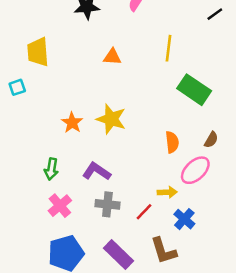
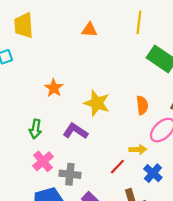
yellow star: (111, 119) -> (97, 103), moved
gray cross: (107, 204) -> (70, 174), moved

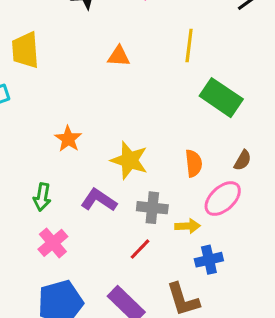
red line: (117, 167) -> (140, 249), moved
blue cross: (153, 173) -> (209, 260), turned 36
gray cross: (70, 174) -> (152, 208), moved

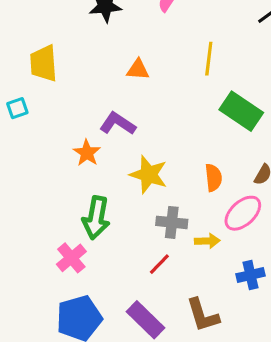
green arrow: (42, 197) -> (96, 218), moved, size x1.5
purple L-shape: (99, 200) -> (118, 124), moved
blue cross: (209, 260) -> (251, 275), moved

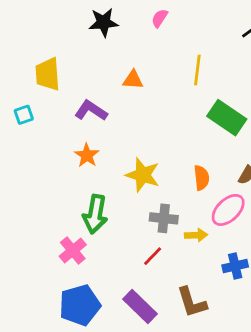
purple L-shape: (118, 124) -> (91, 111), moved

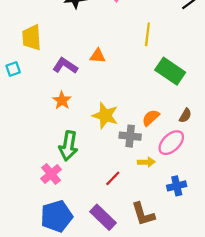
orange triangle: (133, 80) -> (98, 56), moved
orange semicircle: (202, 178) -> (151, 118), turned -126
gray cross: (164, 218) -> (130, 136), moved

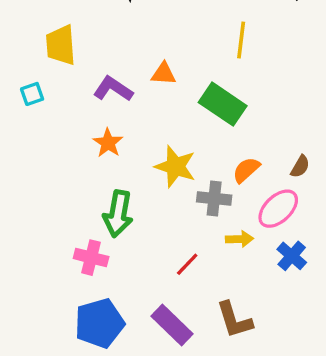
green rectangle: (170, 71) -> (223, 104), moved
pink cross: (51, 174) -> (91, 258), turned -36
blue cross: (177, 186) -> (292, 256), moved, turned -36

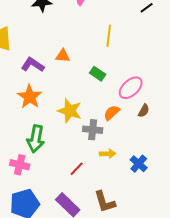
green rectangle: (223, 104) -> (98, 74), size x0.6
orange star: (108, 143) -> (30, 97), size x1.4
pink ellipse: (278, 209) -> (131, 88), moved

